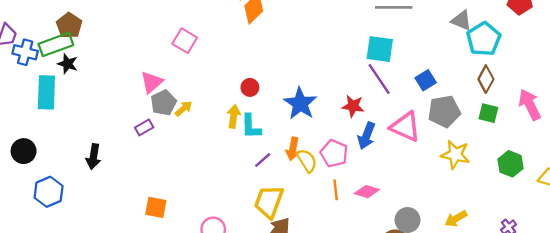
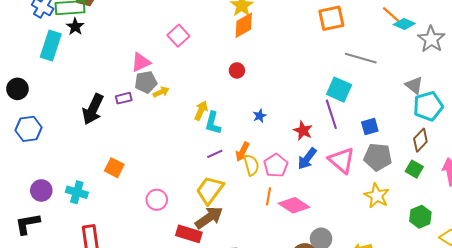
red circle: (250, 87) -> (237, 70), moved
blue star: (300, 103) -> (260, 116), size x0.5
black arrow: (93, 157) -> (93, 109), moved, size x1.4
pink diamond: (367, 192) -> (294, 205), size x1.4

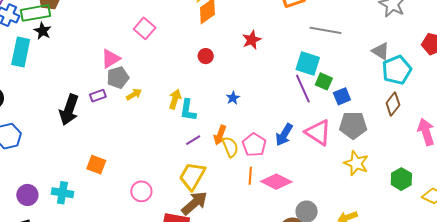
yellow arrow: (161, 92) -> (134, 94), moved
red star: (303, 131) -> (252, 40), moved, turned 30
green square: (414, 169) -> (324, 81), moved

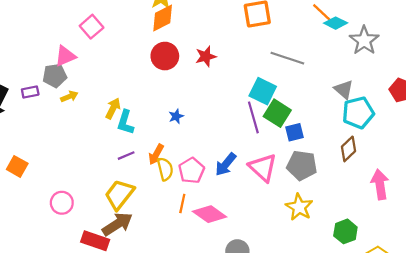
red circle: (206, 56) -> (165, 56), moved, size x1.6
pink triangle: (111, 59) -> (65, 56), moved
green square: (324, 81) -> (277, 113), size x1.4

